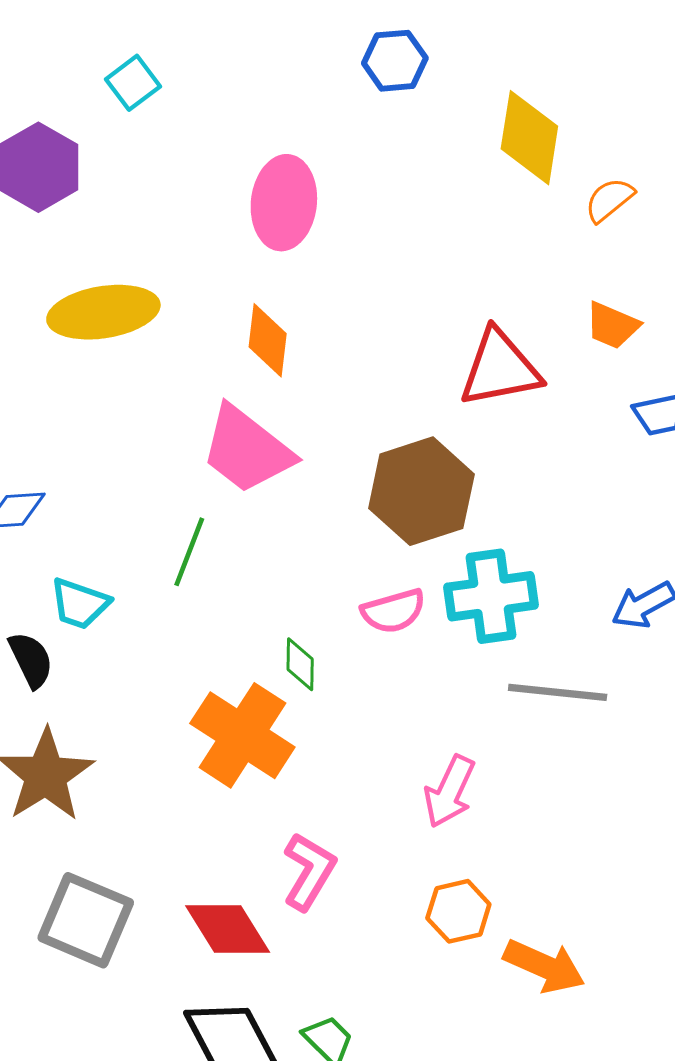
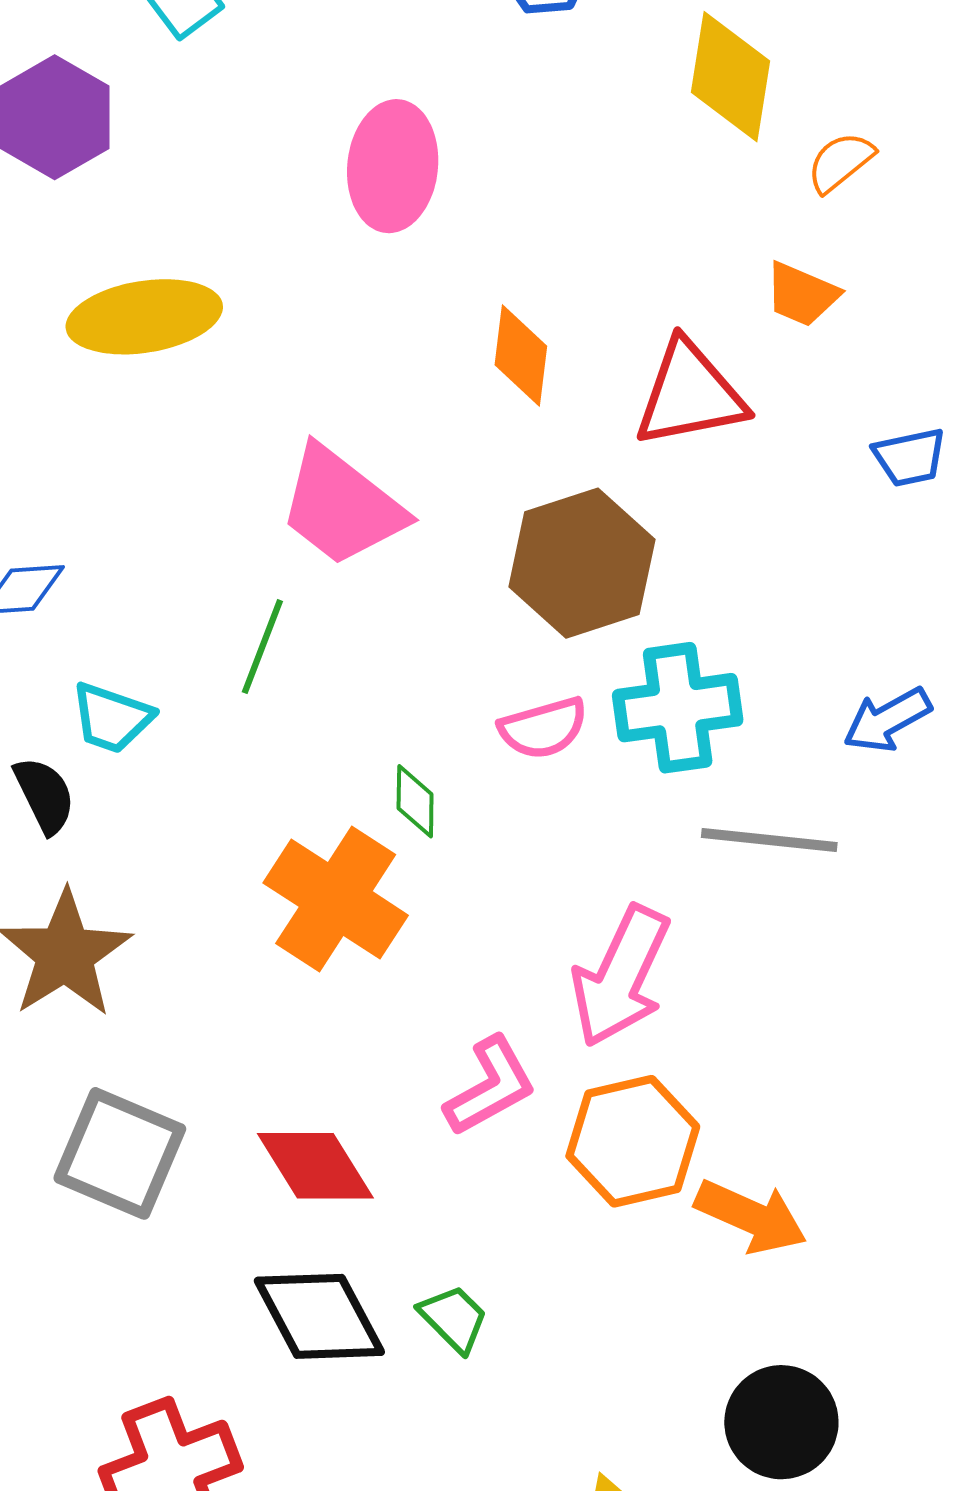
orange trapezoid: (612, 325) -> (802, 294), moved
orange diamond: (268, 340) -> (521, 355), moved
pink arrow: (450, 791) -> (621, 976), size x1.4
pink L-shape: (309, 871) -> (490, 1086), moved, turned 30
orange hexagon: (458, 911) -> (633, 1141), size x1.5

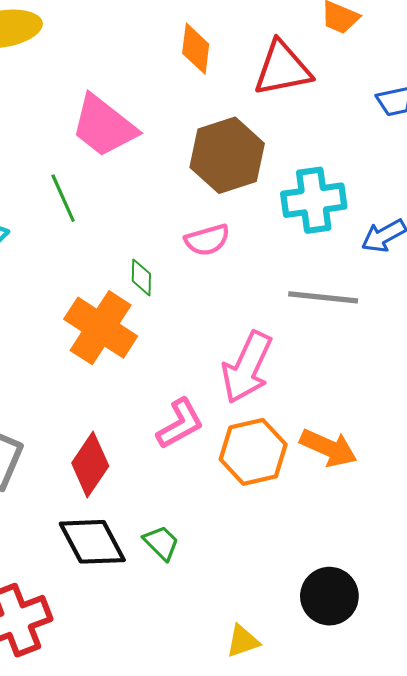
green line: (262, 647) -> (63, 198), turned -45
cyan cross: (678, 708) -> (314, 200), moved
red diamond: (315, 1166) -> (90, 464), turned 66
orange arrow: (751, 1217) -> (328, 448), moved

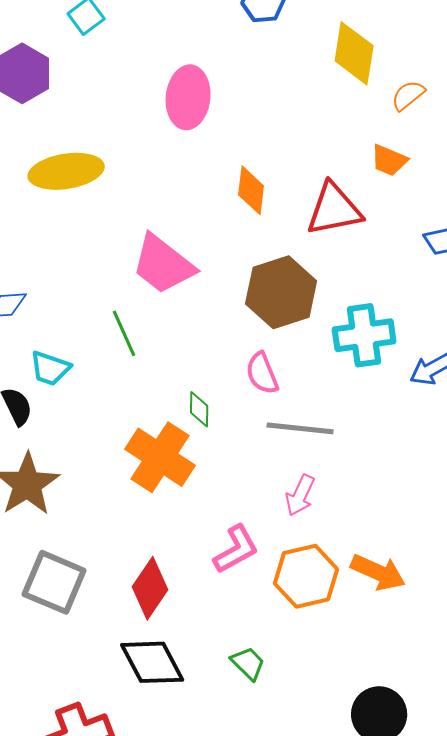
pink semicircle: (207, 240) -> (262, 373), turned 84
gray line: (323, 297) -> (300, 428), moved
pink arrow: (247, 367) -> (300, 495), size x0.6
green trapezoid: (161, 543) -> (248, 663), moved

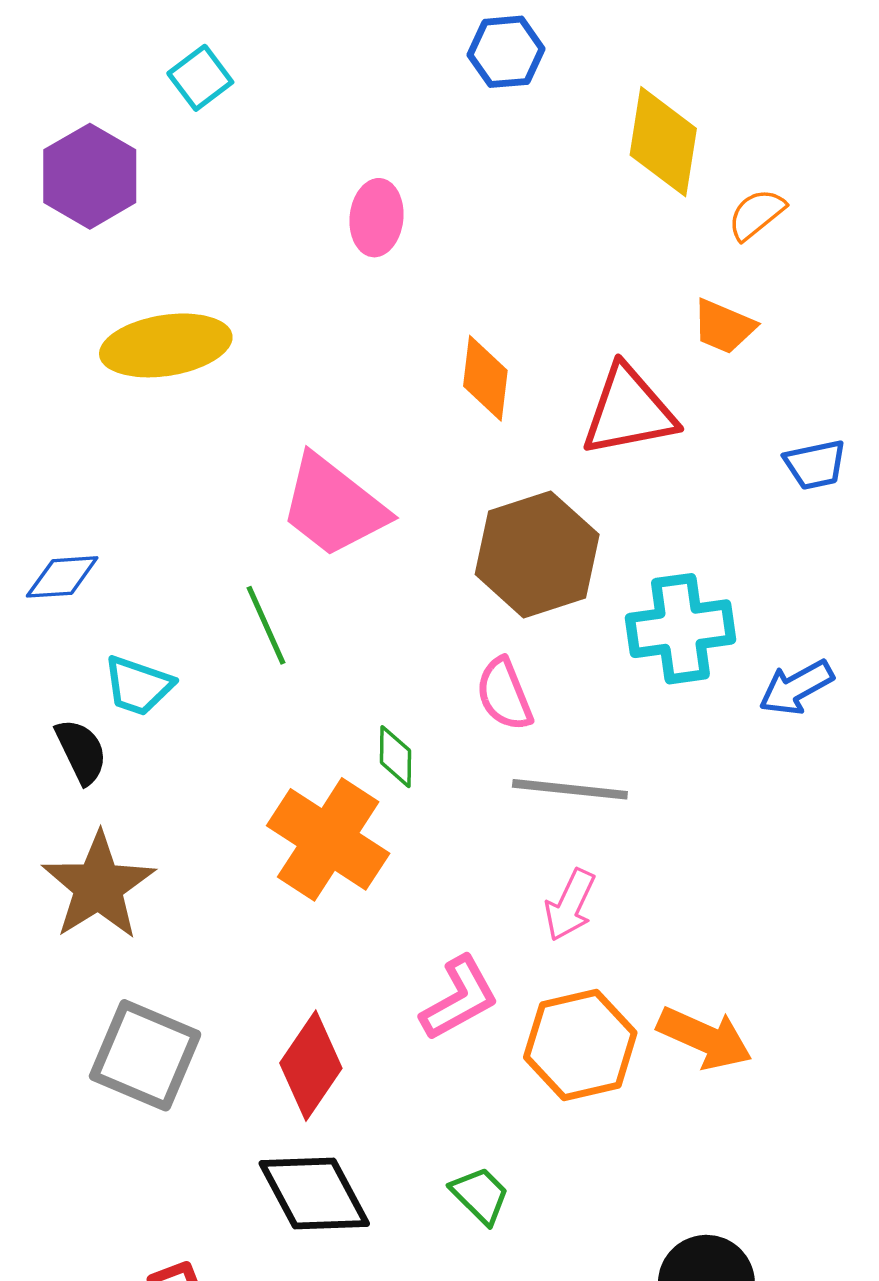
pink ellipse: (188, 97) -> (377, 218), size x0.7

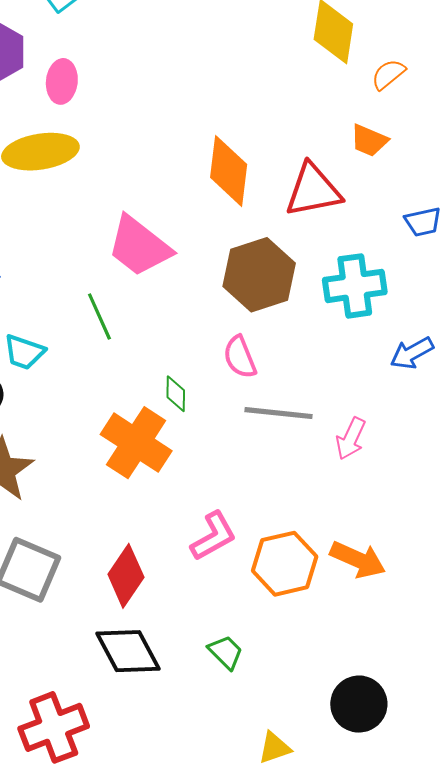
pink ellipse: (377, 218) -> (62, 81), moved
orange diamond: (485, 378) -> (229, 171), size x1.4
cyan cross: (680, 629) -> (355, 286), moved
pink arrow: (570, 905) -> (351, 439), moved

